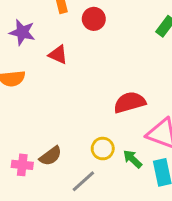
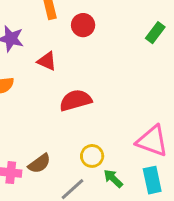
red semicircle: (130, 102) -> (76, 100), moved
green arrow: (133, 159) -> (113, 179), moved

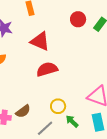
red circle: (83, 25) -> (78, 19), moved
red triangle: (47, 61) -> (40, 41), moved, size x1.5

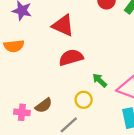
green arrow: (72, 121) -> (100, 80), moved

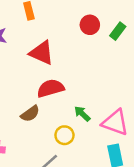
brown semicircle: (44, 105) -> (30, 114), moved

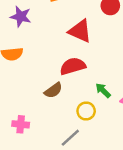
red triangle: (42, 53) -> (80, 31), moved

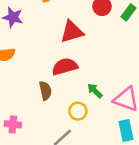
red triangle: (80, 31) -> (72, 32), turned -40
brown semicircle: (53, 90) -> (45, 91), turned -66

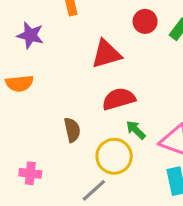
red semicircle: (65, 67) -> (119, 99), moved
yellow circle: (78, 111) -> (114, 156), size x1.5

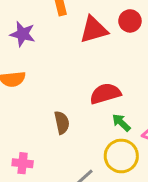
red triangle: (106, 54) -> (94, 30), moved
yellow circle: (114, 156) -> (121, 156), moved

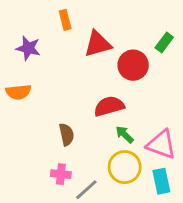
red circle: (130, 21) -> (133, 65), moved, size x1.4
pink cross: (23, 163) -> (61, 174), moved

